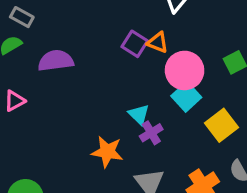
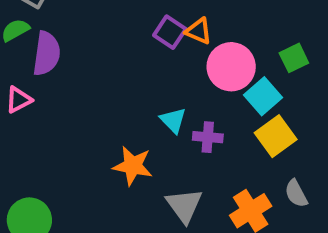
purple semicircle: (56, 61) -> (47, 54), moved, turned 104
cyan square: (186, 97) -> (263, 96), moved
purple cross: (151, 133) -> (208, 137), moved, turned 35

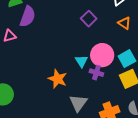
orange triangle: (199, 31) -> (124, 23), moved
pink circle: (231, 67) -> (102, 55), moved

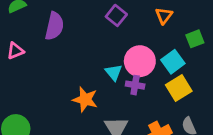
purple semicircle: (28, 17) -> (54, 26), moved
orange triangle: (124, 23) -> (164, 16), turned 40

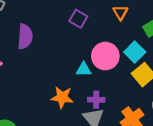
cyan triangle: (114, 72) -> (84, 69), turned -42
purple cross: (135, 85) -> (96, 100), moved

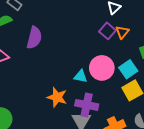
purple square: (78, 19) -> (107, 31), moved
purple cross: (96, 100) -> (87, 105), size x1.5

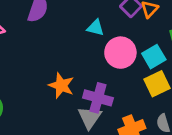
cyan triangle: (81, 76) -> (96, 28), moved

